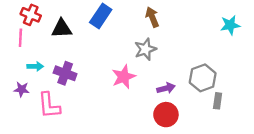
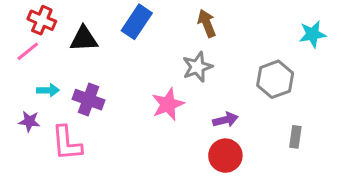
pink line: (20, 38) -> (28, 51), turned 48
gray hexagon: (203, 78) -> (275, 79), moved

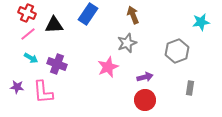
pink line: (28, 51) -> (28, 34), moved
cyan arrow: (48, 90) -> (31, 58), turned 32
purple star: (29, 121) -> (17, 87), moved

